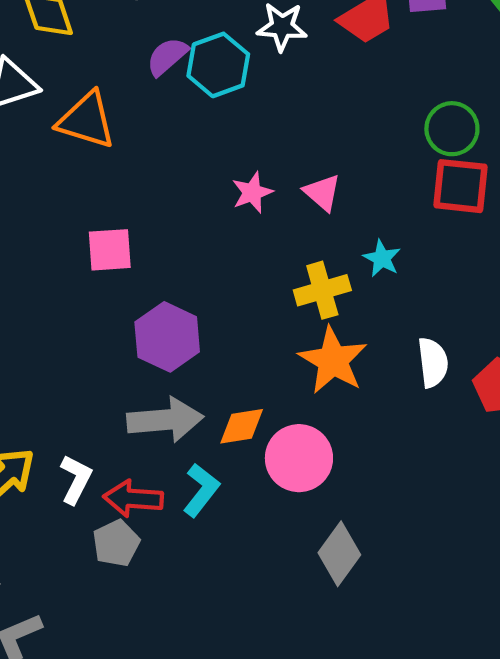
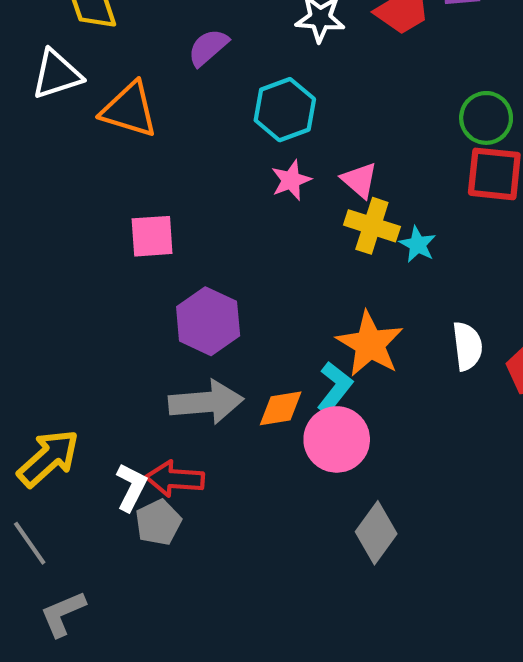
cyan hexagon: (218, 65) -> (285, 110), moved
yellow cross: (322, 290) -> (372, 226), moved, turned 34
white L-shape: (76, 479) -> (131, 487), moved
cyan L-shape: (201, 490) -> (335, 388), moved

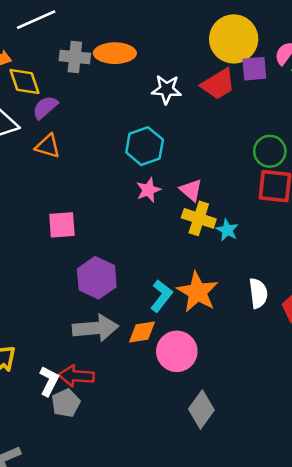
purple semicircle: (208, 47) -> (45, 107), moved
orange triangle: (129, 110) -> (48, 146), size x0.7
cyan L-shape: (335, 388) -> (161, 296), moved

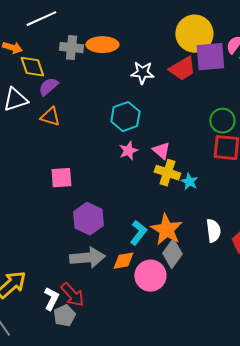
purple square: (254, 69) -> (210, 57), size x1.5
red arrow: (76, 376) -> (72, 295), turned -136
gray diamond: (201, 409) -> (172, 254), moved

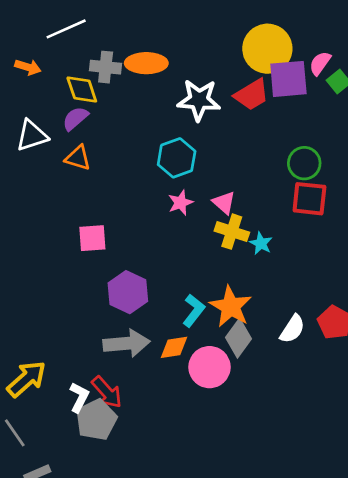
yellow diamond: (32, 67) -> (82, 89), moved
white star: (142, 73) -> (199, 100), size x1.4
white semicircle: (213, 231) -> (292, 329), moved, turned 40
gray pentagon: (64, 316) -> (96, 420), size x1.4

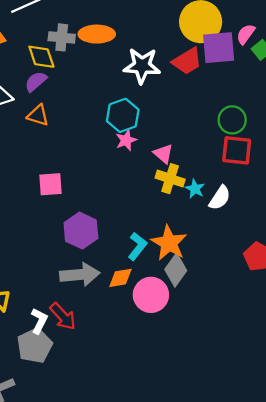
pink star: (181, 203) -> (126, 140), moved
white semicircle: (292, 329) -> (220, 198), moved
gray pentagon: (96, 420) -> (35, 346), moved

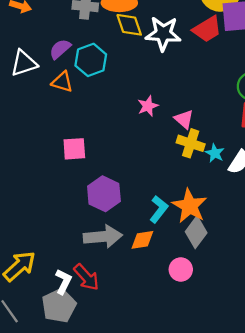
yellow diamond: (41, 57) -> (129, 25), moved
cyan hexagon: (123, 115) -> (91, 60), moved
pink circle: (151, 295) -> (181, 270), moved, size x0.7

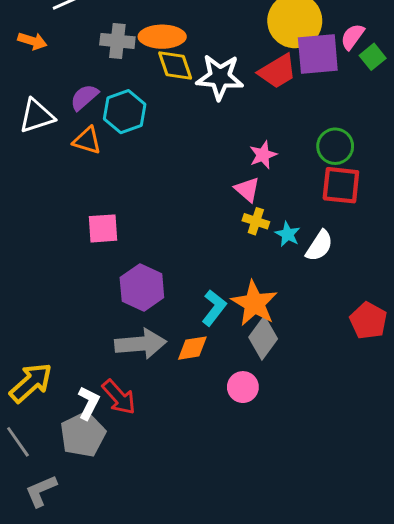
pink star: (148, 106) -> (263, 155), moved
yellow cross: (191, 143) -> (256, 221), size x0.7

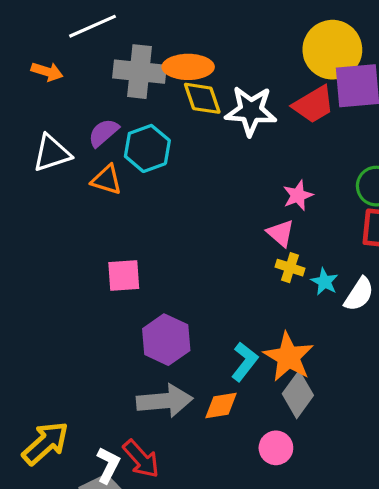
gray cross: (117, 41) -> (140, 72), size x1.4

